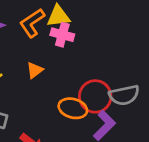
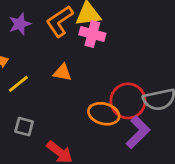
orange triangle: (35, 70) -> (62, 72), turned 48

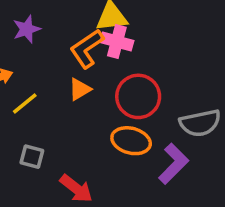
orange L-shape: (60, 21) -> (87, 49), moved
orange triangle: (62, 72) -> (80, 89), turned -42
red circle: (128, 101) -> (138, 96), moved

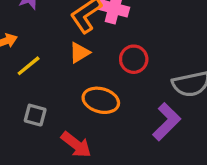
red circle: (138, 96) -> (134, 59), size x0.7
orange ellipse: (131, 141) -> (101, 100), moved

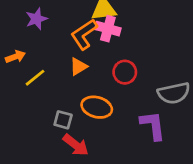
gray square: (35, 115) -> (63, 120), moved
purple L-shape: (167, 122) -> (153, 125), turned -52

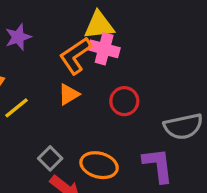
orange ellipse: (97, 107) -> (99, 165), moved
gray square: (63, 120) -> (50, 158), turned 30

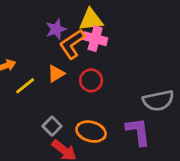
purple star: (18, 37) -> (56, 29), moved
orange triangle: (69, 94) -> (56, 74), moved
red circle: (124, 101) -> (91, 80), moved

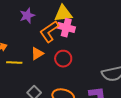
purple star: (56, 29) -> (27, 16), moved
yellow line: (25, 86) -> (14, 63), turned 42

